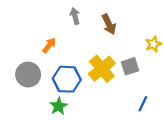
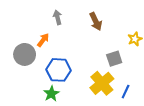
gray arrow: (75, 16) -> (58, 17), moved
yellow cross: (102, 69) -> (102, 83), moved
gray circle: (28, 75) -> (25, 54), moved

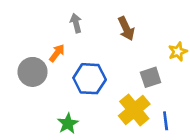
blue hexagon: (59, 70) -> (90, 79), moved
blue line: (126, 92) -> (166, 121), turned -32

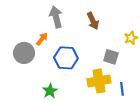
gray arrow: (76, 23) -> (56, 17), size x1.5
gray square: (151, 77) -> (111, 57), turned 35
yellow cross: (134, 110) -> (99, 81), turned 30

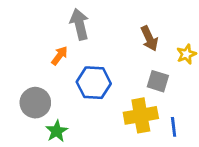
brown arrow: (93, 21) -> (149, 38), moved
gray circle: (24, 53) -> (35, 103), moved
green star: (50, 91) -> (57, 131), moved

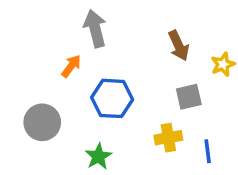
gray square: (158, 81) -> (189, 97), turned -30
yellow cross: (141, 115) -> (168, 138), size x0.7
green star: (57, 131) -> (98, 156), moved

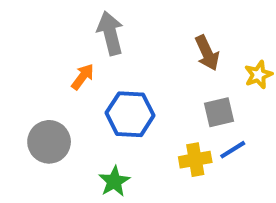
blue line: (208, 151) -> (233, 150), moved, turned 65

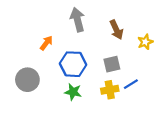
gray arrow: (110, 33) -> (77, 20), moved
gray square: (219, 112) -> (112, 64), moved
green star: (114, 181) -> (73, 92), moved, turned -30

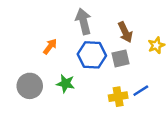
blue hexagon: (73, 64) -> (92, 55), moved
gray square: (112, 64) -> (120, 58), moved
green star: (73, 92) -> (66, 83), moved

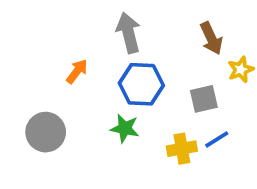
brown arrow: (125, 32) -> (211, 38), moved
gray square: (120, 58) -> (204, 99), moved
green star: (66, 83) -> (125, 128), moved

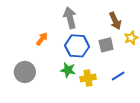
gray square: (204, 99) -> (106, 45), moved
yellow cross: (182, 149) -> (88, 78), moved

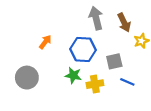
gray arrow: (70, 18) -> (96, 18), moved
gray square: (106, 45) -> (114, 61), moved
blue line: (118, 76) -> (127, 82), turned 56

